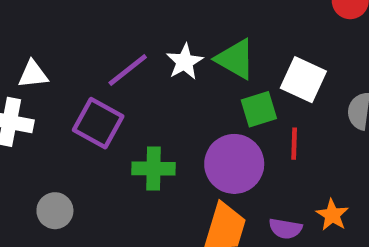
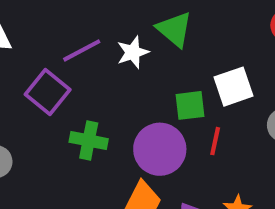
green triangle: (235, 59) -> (174, 29), moved
white square: (303, 80) -> (234, 87), turned 36

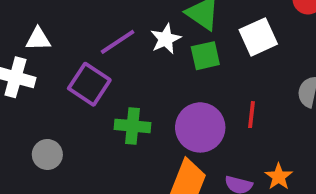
white square: (234, 87) -> (258, 37), moved
green square: (190, 105) -> (205, 56), moved

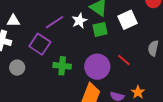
red line: (252, 115) -> (124, 60), turned -56
gray circle: (47, 154) -> (17, 68), moved

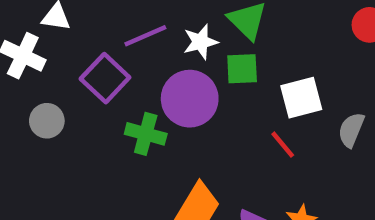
white square: (127, 20) -> (301, 98), moved
purple circle: (97, 67) -> (190, 99), moved

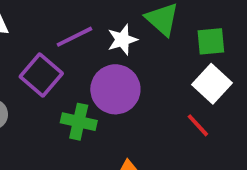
green square: (242, 69) -> (211, 41), moved
white square: (301, 98) -> (212, 84), turned -30

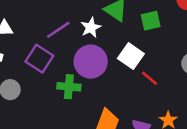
white square: (212, 84) -> (131, 56), moved

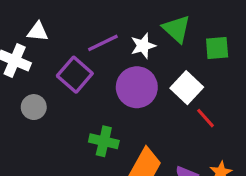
green cross: (69, 87) -> (104, 141), moved

